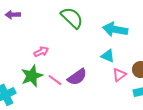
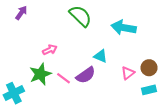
purple arrow: (13, 15) -> (21, 13), turned 128
cyan triangle: (108, 56) -> (100, 56), moved

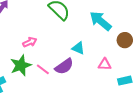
cyan arrow: (124, 28) -> (101, 21), turned 30
brown circle: (149, 68) -> (125, 40), moved
pink triangle: (128, 73) -> (105, 64), turned 40

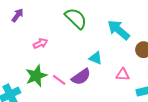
pink arrow: (30, 42) -> (40, 43), moved

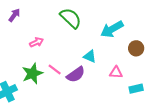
cyan arrow: (119, 30) -> (112, 29), turned -70
pink line: (59, 80) -> (55, 69), moved

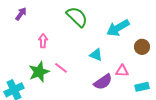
pink arrow: (36, 42) -> (43, 41), turned -64
purple semicircle: (76, 74) -> (103, 82), moved

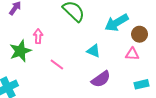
brown circle: (142, 47) -> (140, 34), moved
pink triangle: (122, 71) -> (132, 54), moved
green star: (39, 72) -> (20, 51), moved

